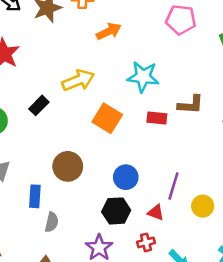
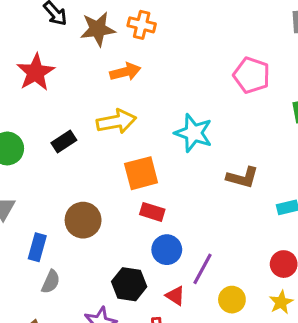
orange arrow: (109, 31) -> (125, 72), moved
orange square: (107, 118) -> (141, 173), turned 32
red rectangle: (157, 118) -> (152, 212), moved
blue circle: (126, 177) -> (167, 250), moved

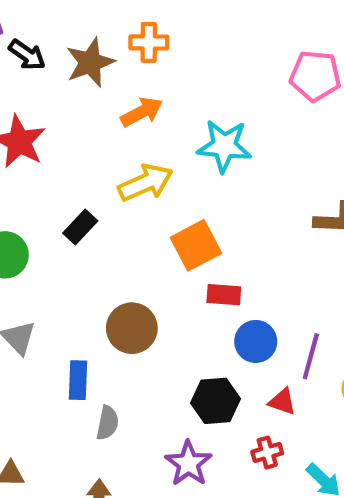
cyan star: (193, 133) -> (224, 146), moved

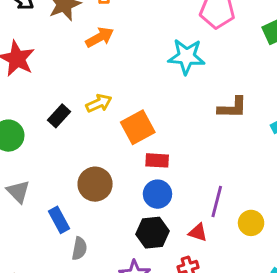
cyan star: (224, 146) -> (186, 57), moved
yellow arrow: (145, 183) -> (99, 103), moved, size x0.7
blue circle: (256, 341) -> (157, 194), moved
blue rectangle: (78, 380) -> (59, 220), turned -30

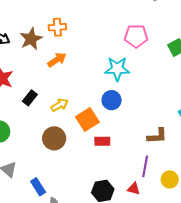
brown L-shape: (232, 108) -> (157, 136), moved
black rectangle: (59, 116) -> (30, 98), moved
brown circle: (95, 184) -> (54, 138), moved
blue circle: (157, 194) -> (112, 100), moved

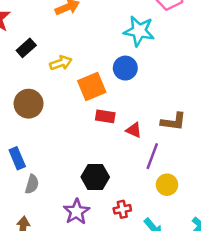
brown circle: (54, 138) -> (29, 104), moved
yellow circle: (170, 179) -> (167, 185), moved
red triangle: (134, 189) -> (134, 130), moved

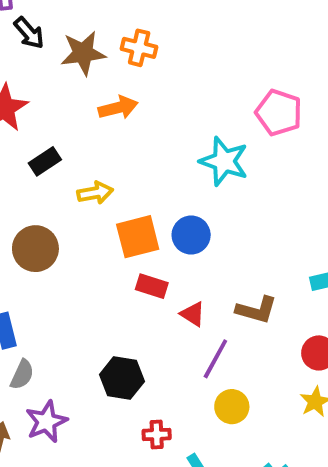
blue circle: (125, 68) -> (191, 235), moved
purple star: (76, 212) -> (46, 422), moved

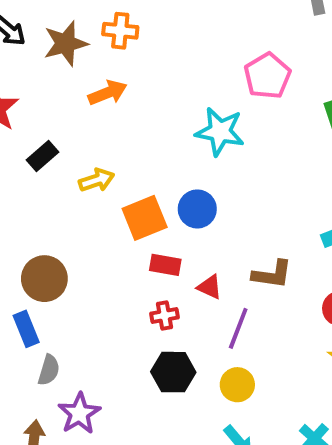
pink pentagon: (279, 113) -> (267, 76), turned 30
brown circle: (35, 249) -> (44, 279), moved
black hexagon: (122, 378) -> (173, 372), moved
yellow circle: (232, 407) -> (237, 385), moved
red cross: (157, 435) -> (164, 315), moved

